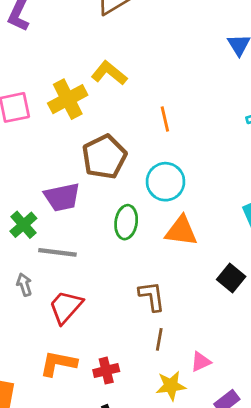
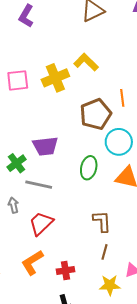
brown pentagon: (104, 157) -> (96, 114), moved
orange L-shape: (58, 363) -> (32, 263), turned -48

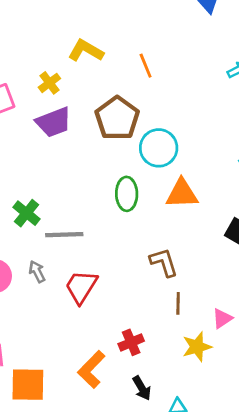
yellow cross: (55, 78) -> (49, 83), size x0.6
orange line: (122, 98) -> (146, 66), moved
purple trapezoid: (45, 146) -> (54, 122), moved
orange L-shape: (32, 263) -> (91, 369), moved

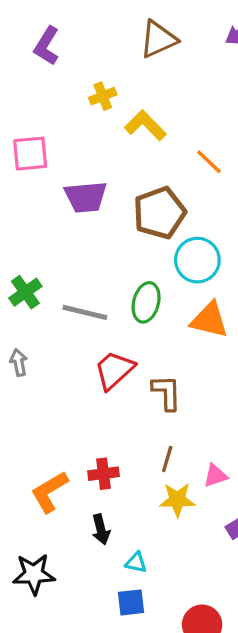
orange line: (146, 66) -> (209, 162), turned -40
yellow cross: (49, 83) -> (103, 96), moved
gray line: (64, 235) -> (85, 312), moved
red trapezoid: (81, 287) -> (114, 370), moved
brown line: (178, 303) -> (167, 459), moved

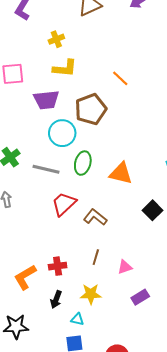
yellow L-shape: (145, 125) -> (65, 68), moved, turned 140
cyan circle: (197, 260) -> (62, 133), moved
brown L-shape: (167, 393) -> (95, 217), turned -50
yellow star: (177, 500) -> (91, 294), moved
black arrow: (101, 529) -> (56, 300), turned 36

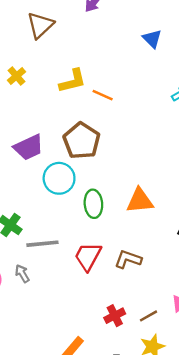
yellow L-shape: (65, 68) -> (73, 81), moved
gray line: (46, 169) -> (42, 244), moved
brown line: (96, 257) -> (148, 316), moved, turned 63
red cross: (58, 266) -> (115, 316), moved

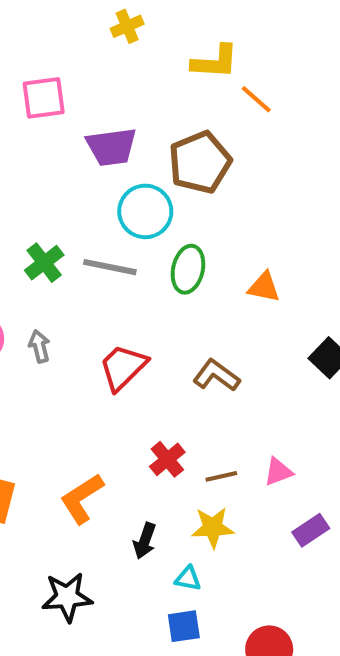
orange triangle: (140, 201) -> (264, 287), size x0.7
gray line: (42, 244) -> (110, 267), moved
red trapezoid: (88, 256) -> (123, 367), moved
red cross: (115, 316) -> (167, 459), turned -30

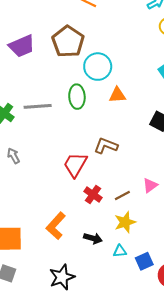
cyan circle: (145, 211) -> (98, 67), moved
red trapezoid: (123, 367) -> (75, 165), moved
black arrow: (145, 541) -> (93, 238), turned -78
blue square: (184, 626) -> (144, 261), moved

